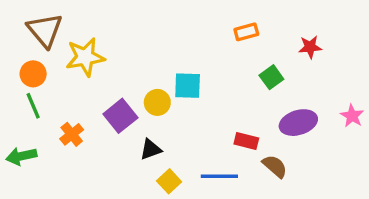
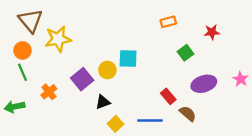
red rectangle: (246, 141) -> (168, 96), turned 35

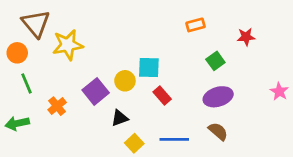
orange circle: (23, 50) -> (17, 53), moved
purple ellipse: (204, 84) -> (218, 97), moved
red rectangle: (168, 96) -> (162, 95), moved

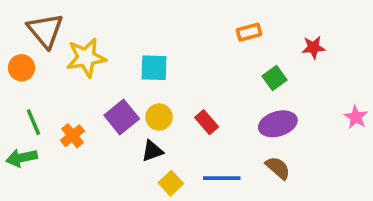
cyan square: (149, 67) -> (154, 68), moved
yellow circle: (125, 81) -> (159, 117), moved
green line: (26, 83) -> (33, 122), moved

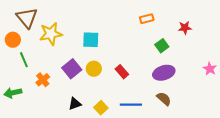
green line: (33, 122) -> (24, 60), moved
black triangle: (152, 151) -> (75, 104), moved

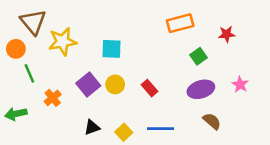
orange rectangle: (147, 19) -> (180, 23), size x1.5
pink star: (210, 69) -> (240, 84), moved
brown semicircle: (164, 99) -> (212, 121), moved

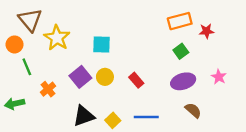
orange rectangle: (180, 23) -> (180, 21), moved
yellow star: (62, 42) -> (57, 38), turned -30
black triangle: (92, 127) -> (84, 116), size x1.5

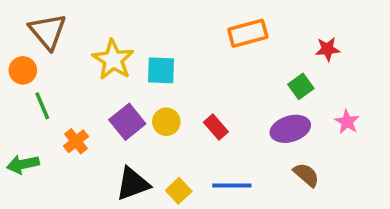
orange rectangle: (180, 21) -> (248, 33), moved
yellow star: (57, 38) -> (113, 60), moved
green square: (181, 51) -> (301, 86), moved

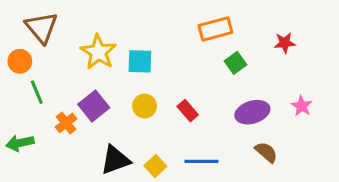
green square: (301, 86) -> (235, 63), moved
purple square: (127, 122) -> (94, 106), moved

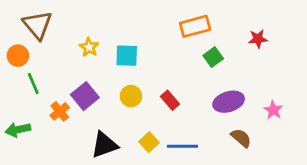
yellow star: (98, 52) -> (89, 47), size x0.6
pink star: (302, 106) -> (273, 110), moved
yellow square: (155, 166) -> (149, 142), moved

